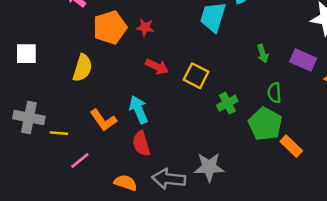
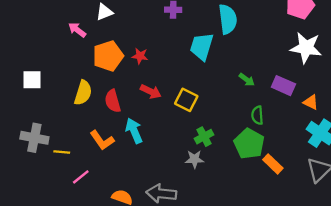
green arrow: (263, 54) -> (247, 80), turned -35
green cross: (227, 103) -> (204, 137), moved
red semicircle: (141, 144) -> (113, 101), moved
gray star: (209, 167) -> (195, 159), moved, size x0.7

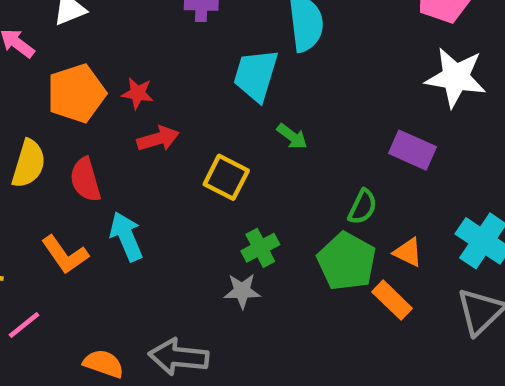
green arrow: (247, 80) -> (292, 136), moved
red arrow: (151, 92) -> (158, 139), moved, turned -42
orange triangle: (311, 102) -> (408, 252), moved
green semicircle: (257, 115) -> (363, 207), turned -150

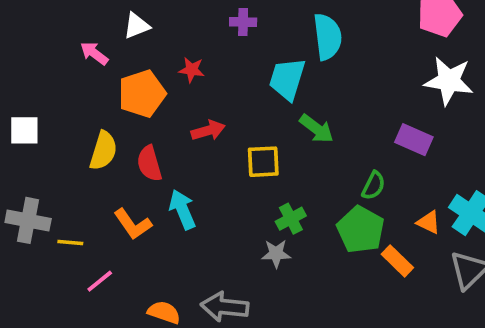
red star: (138, 93) -> (192, 70), moved
green arrow: (292, 136) -> (317, 129), size x1.4
yellow square: (226, 177) -> (263, 162), turned -30
orange triangle: (408, 252) -> (429, 222), moved

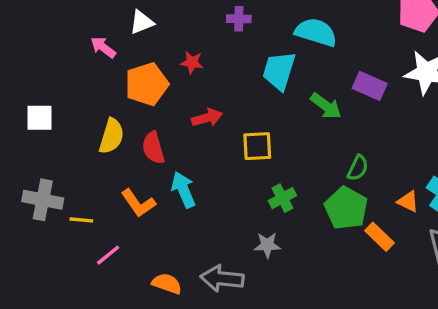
cyan semicircle: (328, 37) -> (316, 32), turned -66
green arrow: (317, 129) -> (326, 106), moved
purple rectangle: (414, 140) -> (370, 86), moved
gray star: (276, 254) -> (267, 245), moved

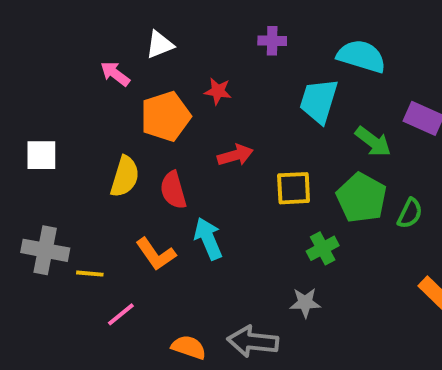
green pentagon: (346, 208) -> (361, 198), moved

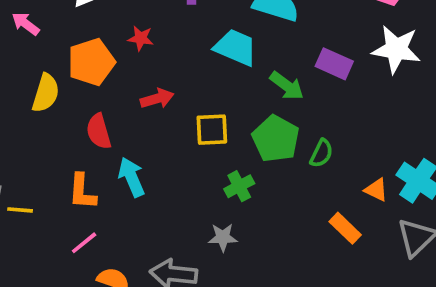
pink arrow: (115, 74) -> (26, 24), moved
cyan trapezoid: (319, 101) -> (236, 47), turned 96
yellow semicircle: (125, 177) -> (46, 93), moved
orange L-shape: (156, 254) -> (82, 192), turned 39
pink line: (121, 314) -> (84, 243), moved

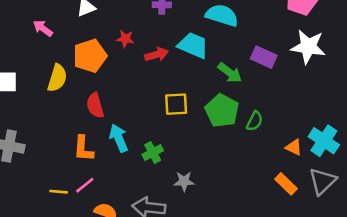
red arrow: (157, 99) -> (157, 54), moved
green cross: (239, 186) -> (153, 153), moved
yellow line: (20, 210) -> (59, 192), moved
orange rectangle: (345, 228) -> (286, 184), moved

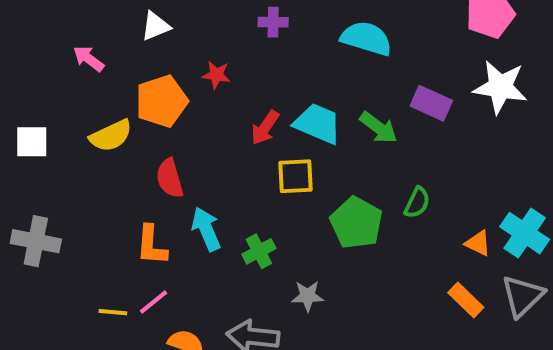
cyan trapezoid: (193, 45) -> (318, 124), moved
red arrow: (157, 54) -> (265, 128), moved, turned 140
yellow semicircle: (57, 78) -> (111, 136), turned 48
green pentagon: (222, 111) -> (356, 223), moved

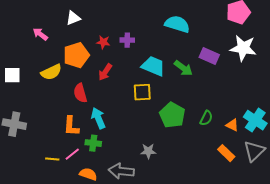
purple cross: (273, 22) -> (127, 40), moved
red arrow: (265, 128) -> (105, 72), moved
green semicircle: (417, 203) -> (206, 118), moved
green cross: (259, 251) -> (93, 143), moved, turned 35

